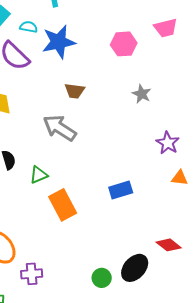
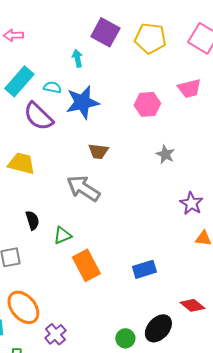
blue rectangle: (121, 190) -> (144, 269), moved
purple cross: (32, 274) -> (55, 334), turned -35

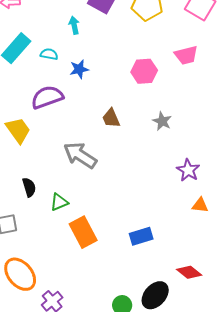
blue star: (82, 102) -> (79, 69), size x0.6
purple semicircle: (38, 116) -> (47, 97), moved, turned 116
brown trapezoid: (98, 151) -> (111, 118), moved, turned 60
yellow trapezoid: (21, 163) -> (18, 130), turned 40

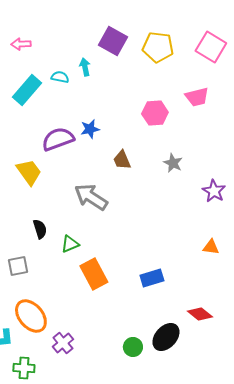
cyan semicircle: (49, 54) -> (60, 77), moved
blue star: (79, 69) -> (90, 129), moved
purple star: (188, 170) -> (214, 191), moved

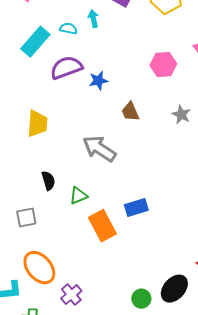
purple semicircle: (58, 139) -> (66, 68), moved
yellow trapezoid: (29, 172) -> (37, 124), turned 40
blue rectangle: (152, 278) -> (136, 208), moved

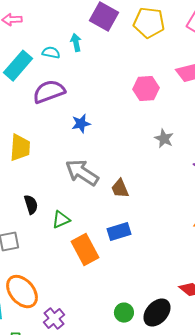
blue star: (98, 81) -> (81, 124), moved
brown trapezoid: (130, 112) -> (120, 189), moved
green circle: (141, 299) -> (124, 313), moved

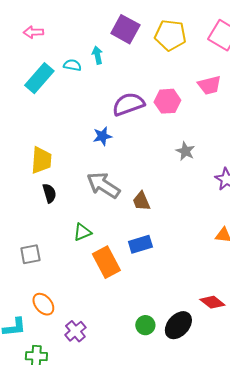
purple semicircle: (49, 92) -> (128, 104), moved
black semicircle: (31, 205) -> (49, 193), moved
orange ellipse: (22, 292) -> (43, 304), size x0.7

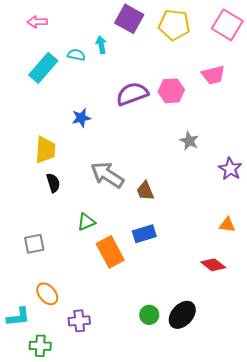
blue star: (102, 136) -> (81, 118), moved
red diamond: (212, 302) -> (213, 265), moved
purple cross: (75, 331) -> (79, 321), turned 35

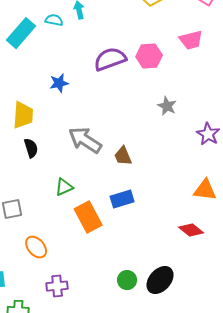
orange triangle: (227, 225) -> (205, 190), size x1.4
orange ellipse: (47, 294) -> (36, 247), moved

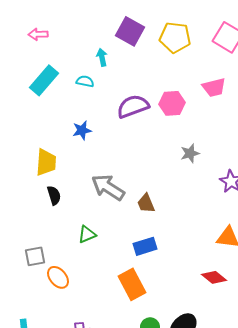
cyan semicircle: (54, 20) -> (85, 81), moved
gray star: (167, 106) -> (190, 153), turned 30
orange rectangle: (88, 217) -> (132, 284), moved
orange ellipse: (36, 247) -> (58, 277), moved

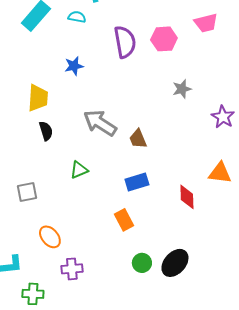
purple semicircle: (133, 106) -> (125, 42), turned 100
orange ellipse: (58, 277) -> (50, 237), moved
red diamond: (214, 277) -> (187, 197), moved, turned 50
orange rectangle: (132, 284) -> (124, 220), size x0.7

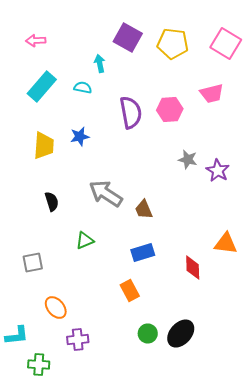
gray star: (182, 89) -> (188, 160), turned 30
yellow trapezoid: (38, 98) -> (44, 146), moved
purple star: (223, 117) -> (218, 170), moved

